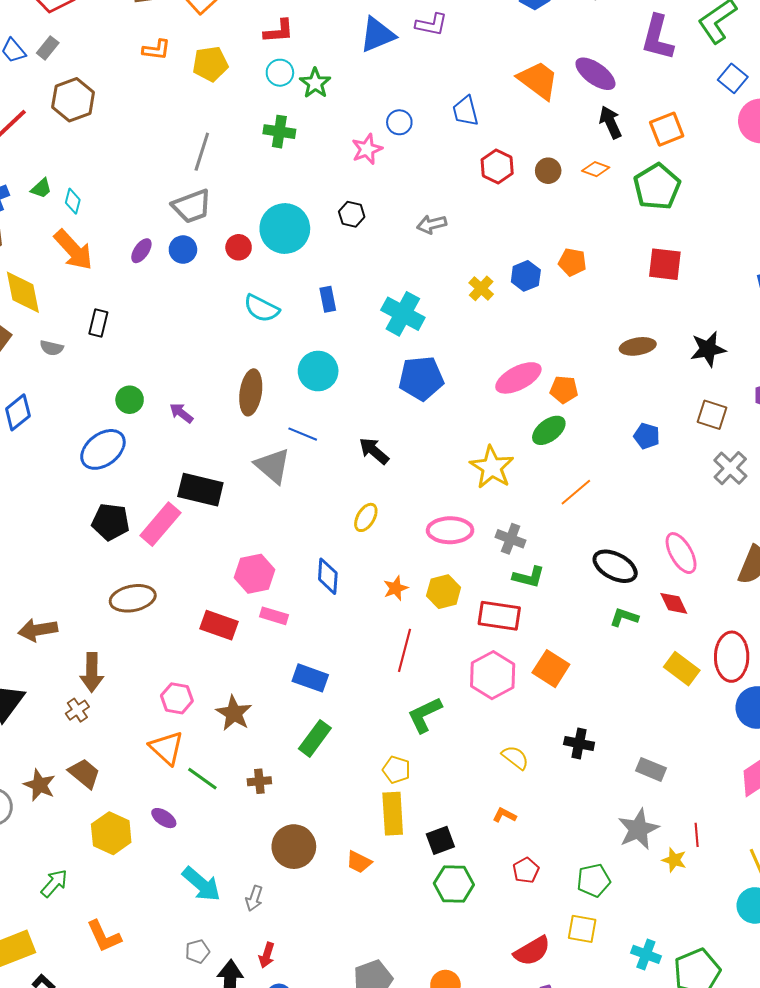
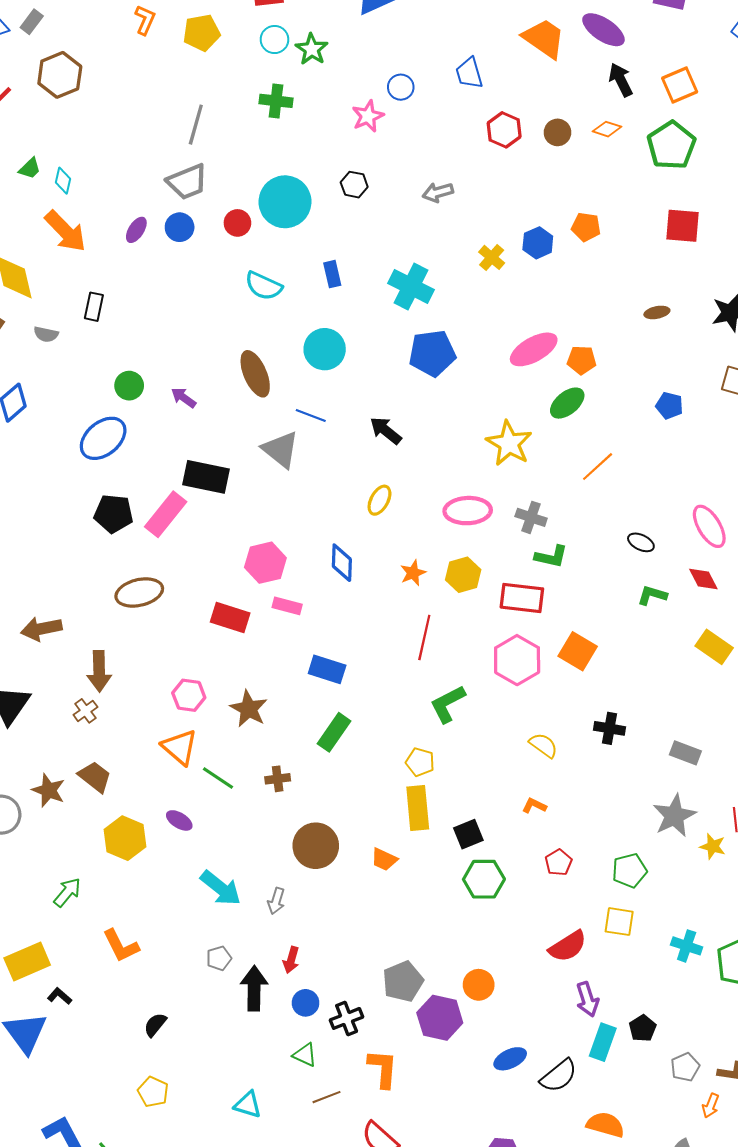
orange L-shape: (156, 50) -> (145, 20), turned -72
brown ellipse: (638, 346) -> (657, 312), size x0.7
brown ellipse: (251, 392) -> (255, 374), turned -30
black ellipse: (615, 566) -> (641, 542), size x0.6

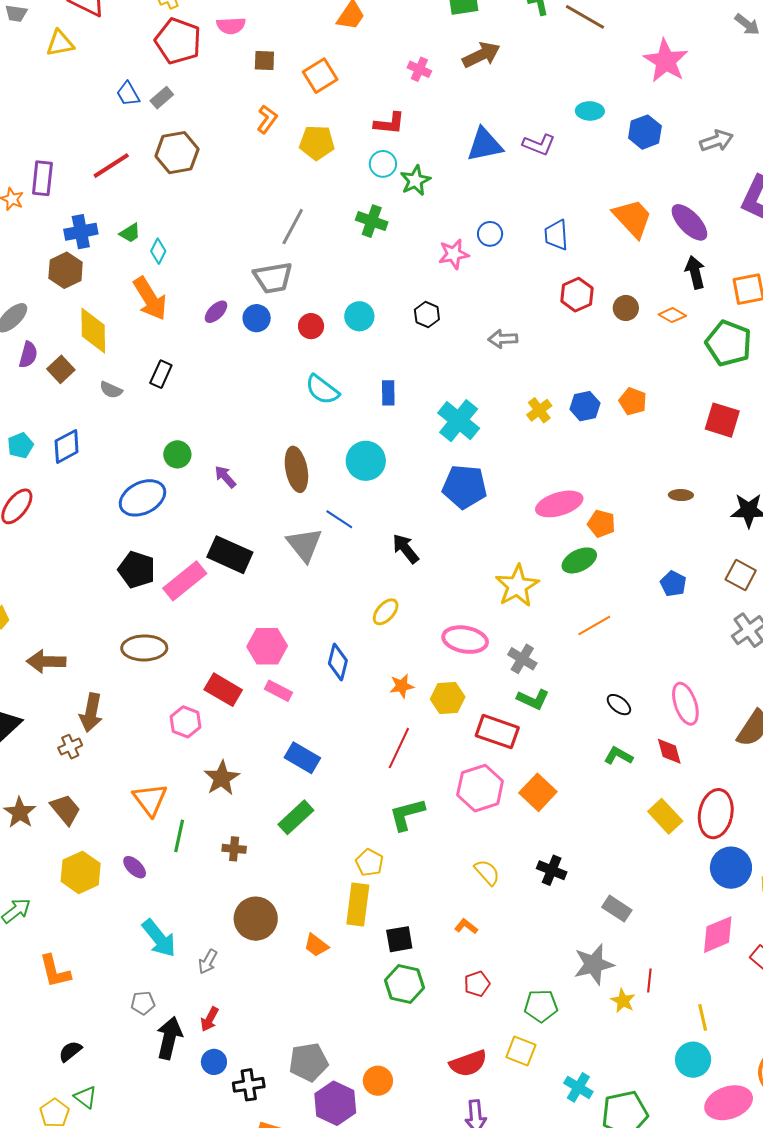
green pentagon: (671, 145) -> (729, 343), turned -30
cyan circle: (285, 202) -> (359, 316), size x0.6
pink hexagon: (189, 695) -> (186, 722), moved
green line: (218, 778) -> (179, 836), turned 56
green triangle: (305, 1055) -> (85, 1097), moved

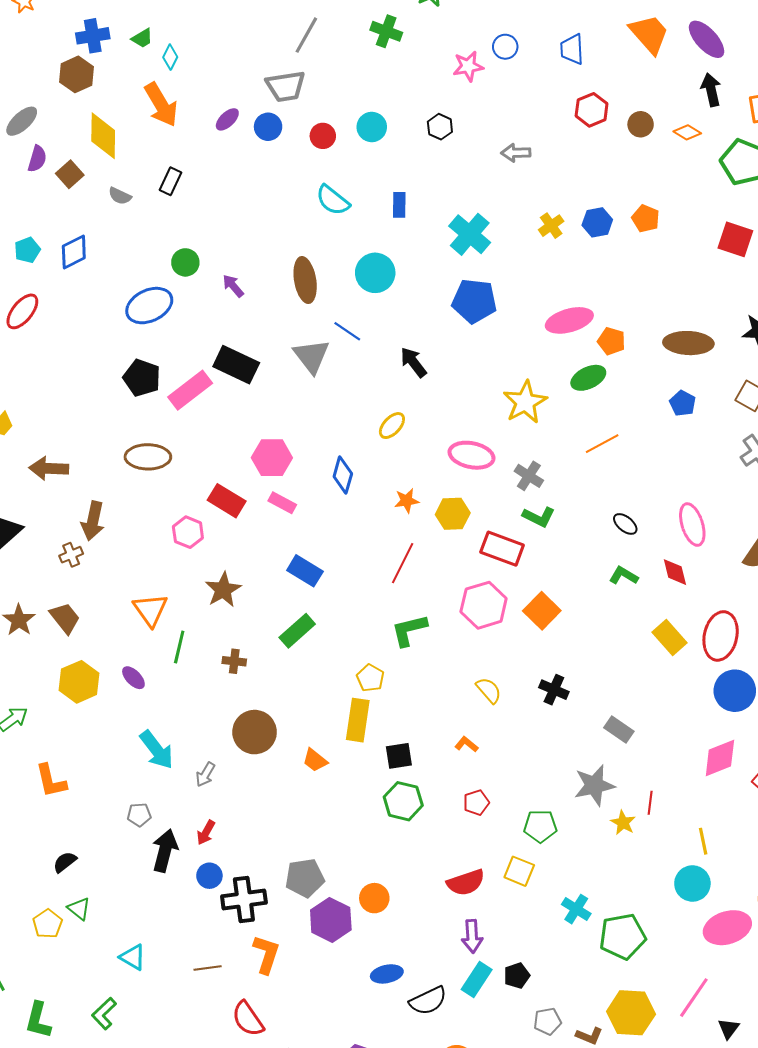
brown ellipse: (681, 495) -> (688, 343), moved, size x2.0
black cross: (249, 1085) -> (244, 899), size x1.4

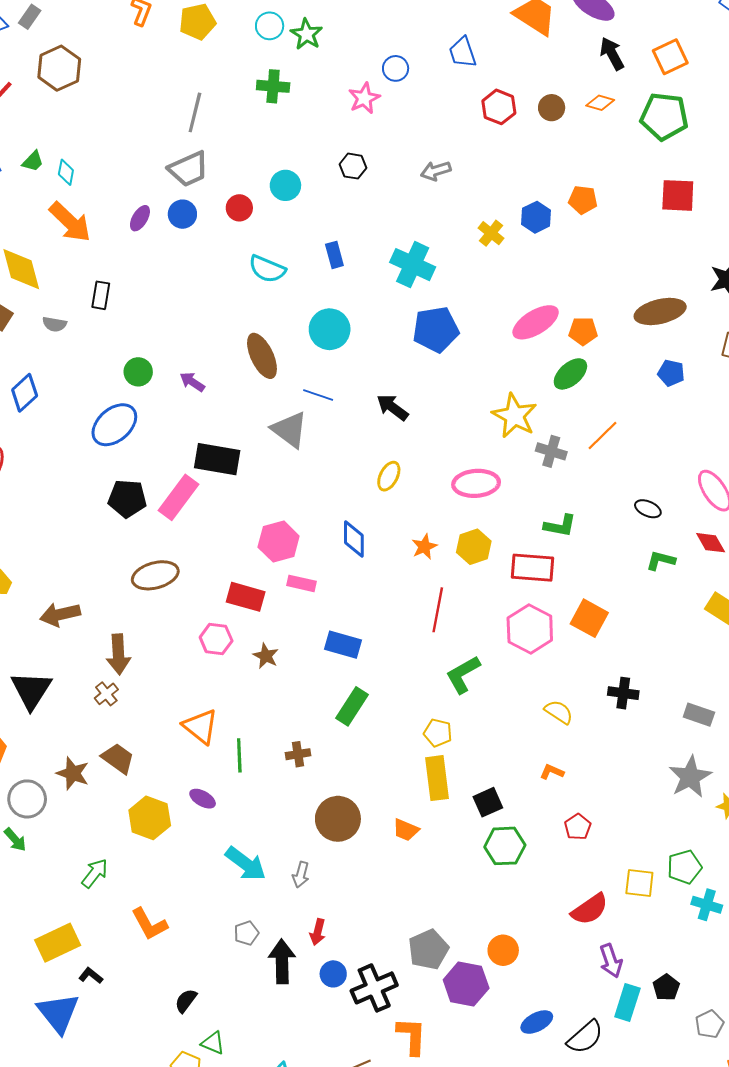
gray cross: (529, 476) -> (551, 451), moved
brown star: (223, 590) -> (266, 656), moved, size x0.7
green pentagon: (540, 826) -> (684, 867), moved

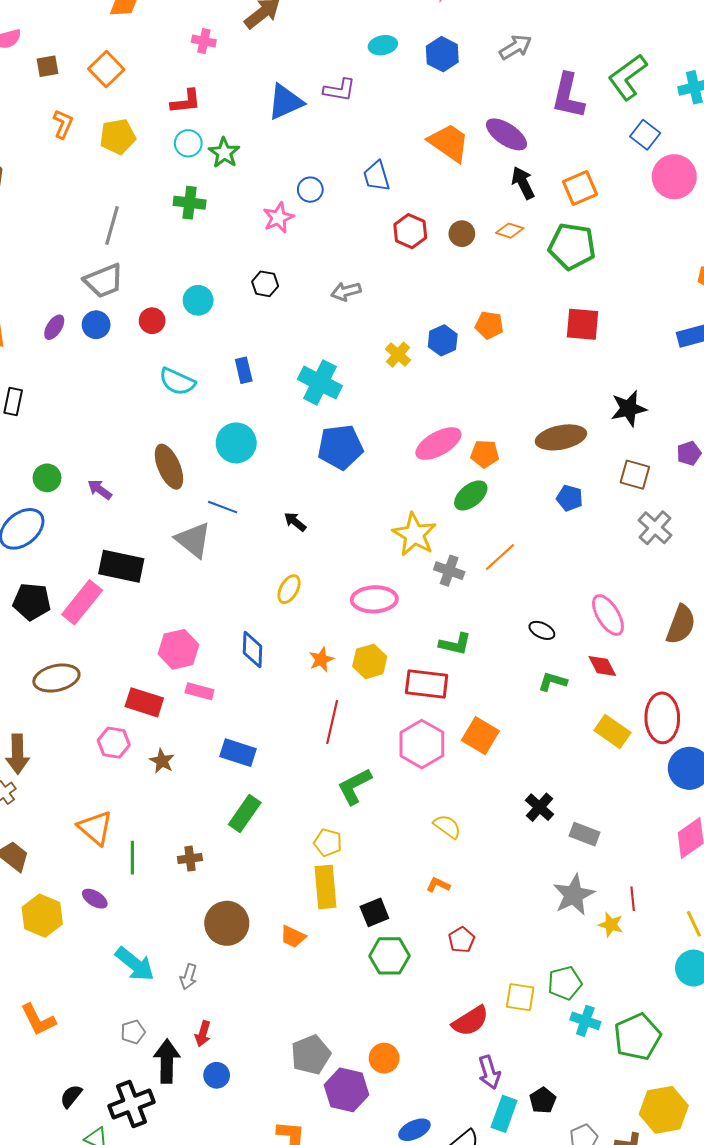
black arrow: (392, 407) -> (295, 522), size x0.7
black cross: (623, 693) -> (540, 807), moved, turned 32
black cross: (374, 988) -> (131, 1104), moved

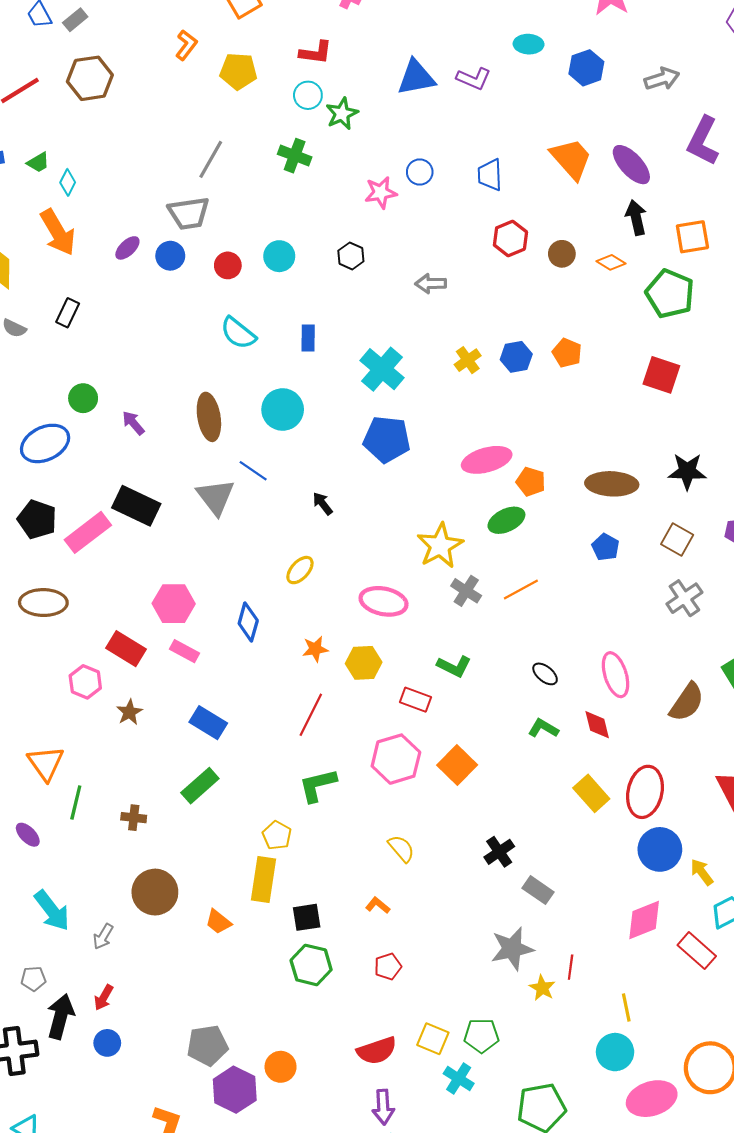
red rectangle: (427, 684) -> (415, 700), size x0.7
cyan cross: (585, 1021) -> (459, 1079), moved

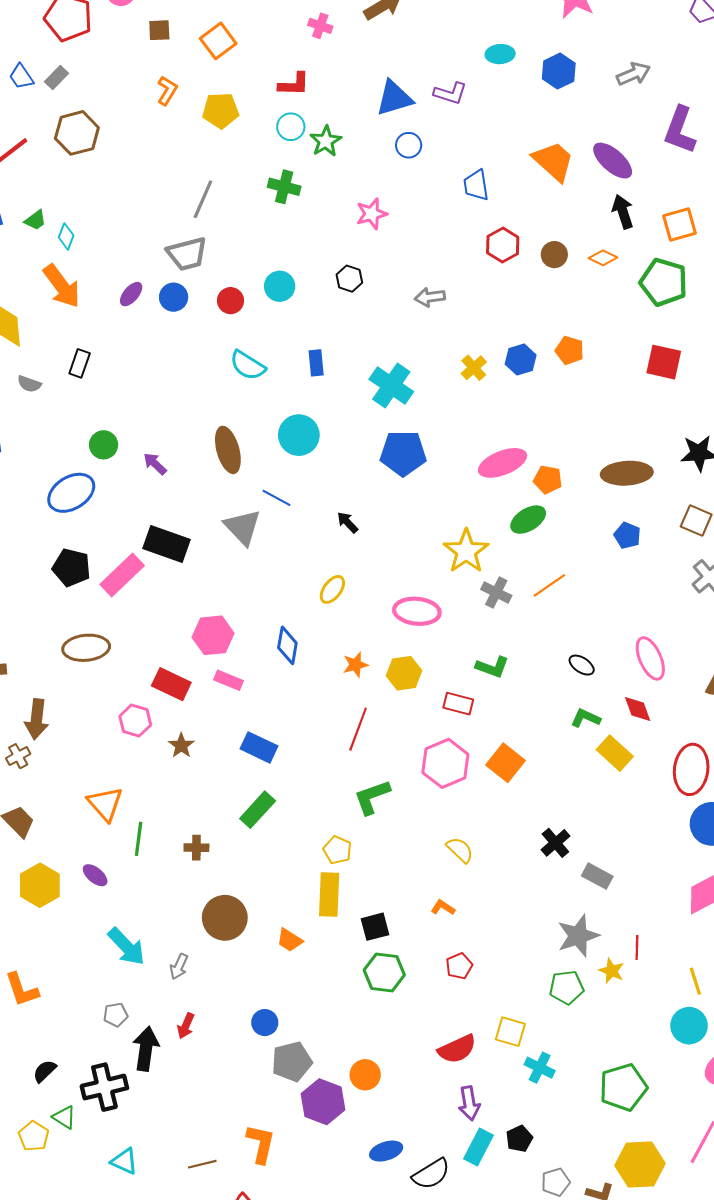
blue circle: (420, 172) -> (409, 145), moved
yellow rectangle: (591, 793) -> (615, 753), moved
green pentagon: (481, 1036) -> (566, 987), moved
blue circle: (107, 1043) -> (265, 1023), moved

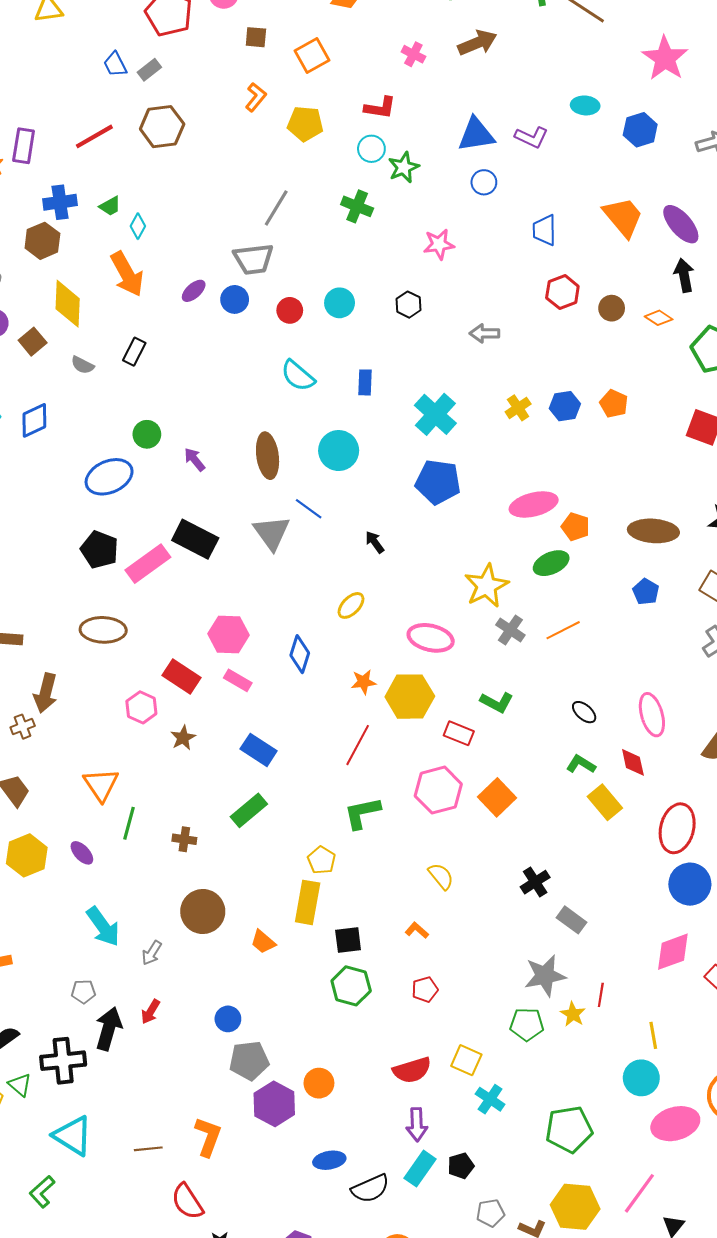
yellow hexagon: (404, 673) -> (410, 697), size x1.4
cyan triangle: (124, 1161) -> (73, 1136), size x1.5

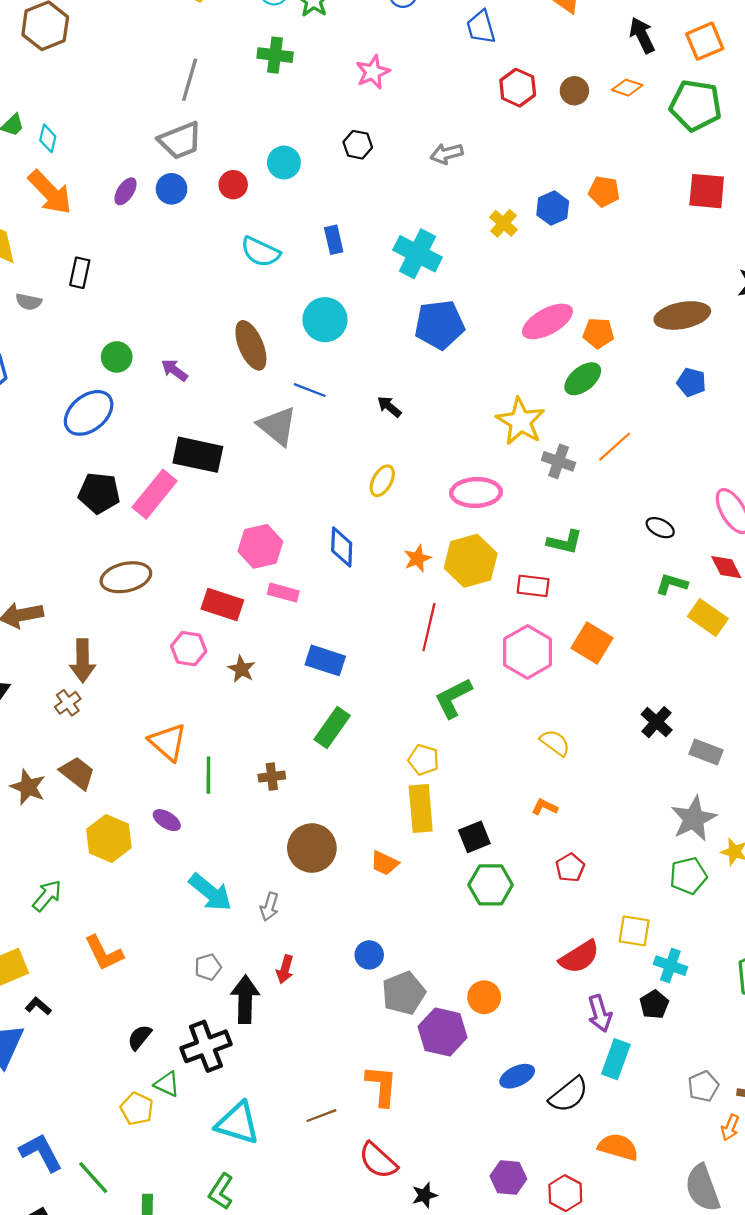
black pentagon: (461, 1166) -> (654, 1004), moved

